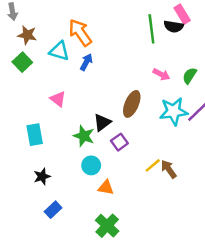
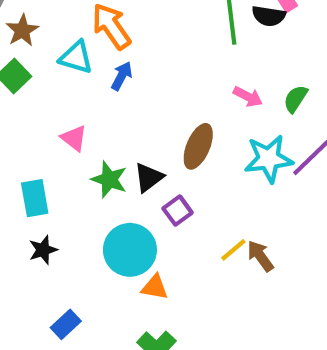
brown star: (27, 35) -> (22, 30), turned 30
green star: (84, 136) -> (109, 179), moved
cyan circle: (91, 165) -> (130, 250), size x1.6
black star: (42, 176) -> (43, 250), moved

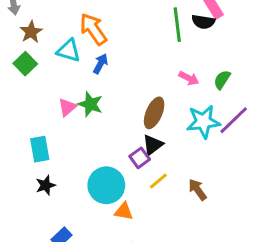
pink triangle: (74, 138) -> (67, 107), turned 42
black triangle: (149, 177) -> (153, 145), moved
green star: (109, 179) -> (90, 104), moved
yellow line: (233, 250) -> (158, 181), moved

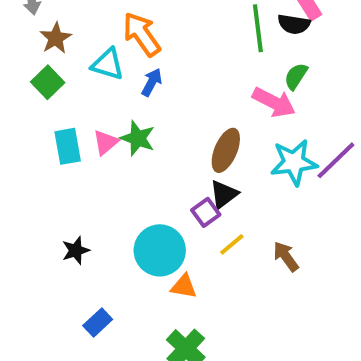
pink arrow: (189, 78) -> (274, 102), size x1.5
green semicircle: (222, 80) -> (296, 76), moved
cyan rectangle: (40, 149) -> (68, 146), moved

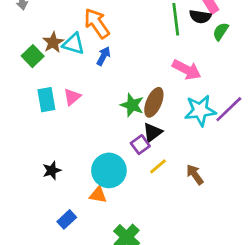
brown star: (56, 38) -> (53, 42), moved
green semicircle: (296, 76) -> (221, 32), moved
green star: (138, 138) -> (132, 105), moved
orange triangle: (184, 286) -> (98, 195), moved

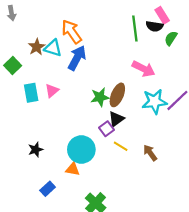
green square: (33, 56) -> (13, 65), moved
blue arrow: (104, 56) -> (77, 58), size x1.6
green star: (132, 105) -> (100, 97), turned -30
yellow line: (158, 166) -> (121, 146), turned 72

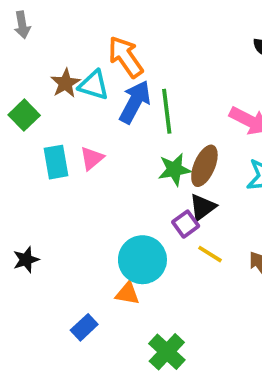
green line: (135, 28) -> (167, 111), moved
black star: (36, 150) -> (26, 260), moved

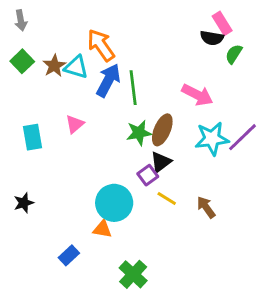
green square: (24, 115) -> (22, 61), moved
cyan rectangle: (56, 162) -> (32, 137), moved

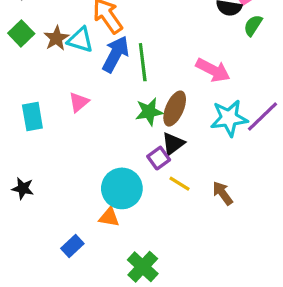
black star: (24, 203) -> (23, 188), turned 30

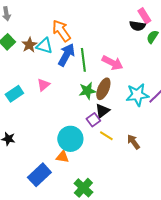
pink arrow: (213, 70) -> (112, 63), moved
cyan rectangle: (32, 117) -> (14, 94), turned 66
blue rectangle: (72, 246) -> (39, 175), size x1.6

